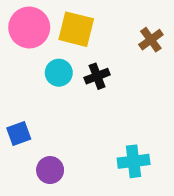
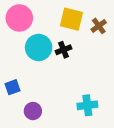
yellow square: (76, 29) -> (71, 19), moved
cyan circle: (59, 73) -> (39, 47), size x1.5

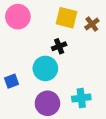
cyan circle: (39, 47) -> (45, 68), moved
purple circle: (33, 111) -> (47, 103), moved, size x1.5

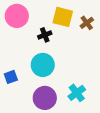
black cross: (59, 46) -> (45, 35), moved
cyan cross: (81, 98) -> (77, 93), turned -30

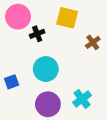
brown cross: (87, 23) -> (93, 42), moved
black cross: (45, 35) -> (37, 34), moved

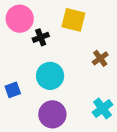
brown cross: (93, 42) -> (100, 58), moved
cyan cross: (82, 99) -> (103, 109), moved

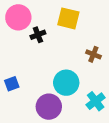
brown cross: (100, 58) -> (93, 54), turned -32
cyan circle: (50, 76) -> (66, 83), moved

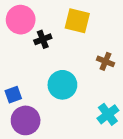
cyan circle: (66, 83) -> (62, 85), moved
purple circle: (49, 107) -> (26, 120), moved

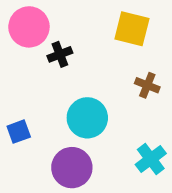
yellow square: (77, 21) -> (132, 29), moved
purple circle: (26, 120) -> (72, 168), moved

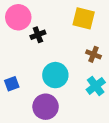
cyan cross: (151, 159) -> (96, 86), moved

